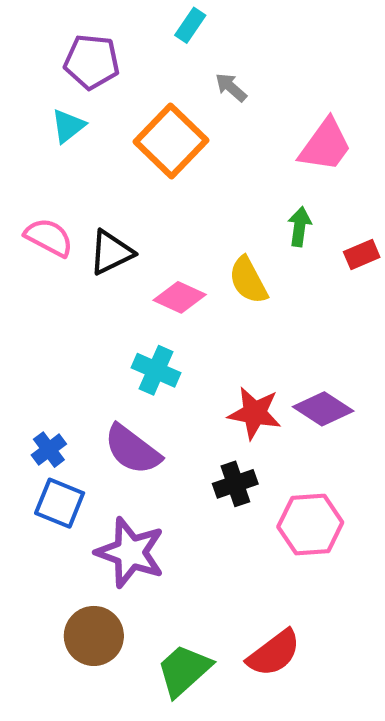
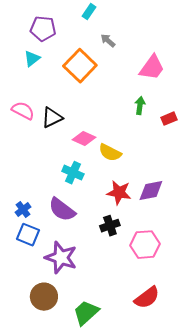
yellow semicircle: (248, 280) -> (110, 153), moved, turned -35
purple diamond: (323, 409) -> (151, 191), turned -44
red semicircle: (274, 653) -> (147, 298), moved

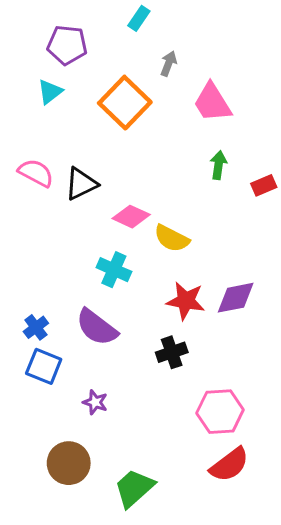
gray arrow: (108, 41) -> (169, 64), turned 70
pink trapezoid: (152, 68) -> (212, 103), moved, turned 112
pink hexagon: (145, 245) -> (220, 412), moved
purple star: (61, 258) -> (95, 402), size x0.5

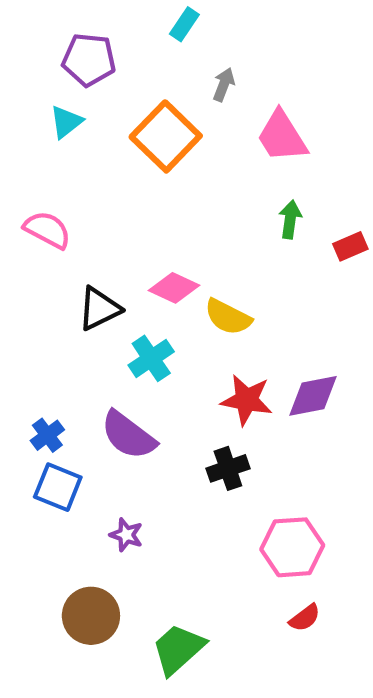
black triangle: (81, 184) -> (99, 309), moved
cyan cross: (114, 270) -> (151, 358), turned 32
red semicircle: (229, 465) -> (305, 618), size x0.6

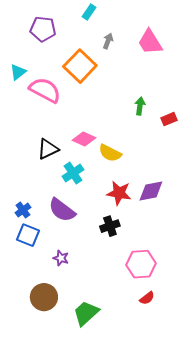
cyan triangle: (66, 122) -> (18, 72), moved
pink trapezoid: (282, 136) -> (150, 42), moved
pink semicircle: (47, 230) -> (45, 90), moved, size x1.4

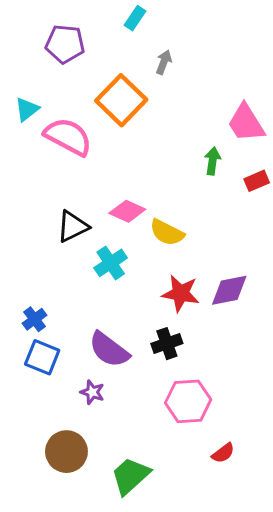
pink trapezoid: (150, 42) -> (246, 123), moved
purple semicircle: (62, 210) -> (109, 350), moved
pink hexagon: (141, 264) -> (188, 401), moved

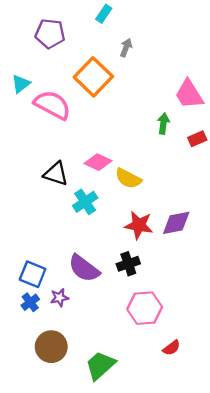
black triangle: (73, 226) -> (56, 174), turned 44
blue cross: (35, 319) -> (30, 302), moved
purple star: (92, 392) -> (59, 298), moved, turned -30

